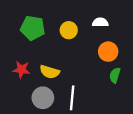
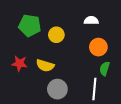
yellow circle: (69, 30) -> (56, 35), moved
gray circle: (43, 98) -> (57, 89), moved
white line: (72, 98) -> (94, 89), moved

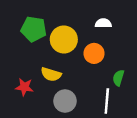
yellow circle: (56, 35) -> (64, 39), size x1.5
orange circle: (98, 47) -> (94, 53), moved
red star: (19, 63) -> (24, 87), moved

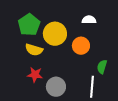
green pentagon: (34, 29) -> (29, 25), turned 30
yellow semicircle: (51, 74) -> (34, 50), moved
red star: (24, 87) -> (35, 75), moved

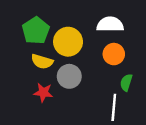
white semicircle: (89, 20) -> (110, 24), size x1.5
orange circle: (81, 46) -> (114, 54), moved
gray circle: (56, 87) -> (69, 76), moved

